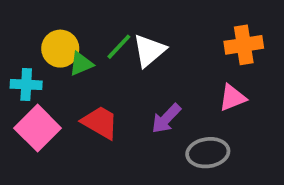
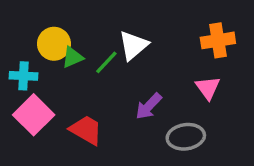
green line: (119, 47) -> (106, 62), moved
pink triangle: (232, 98) -> (208, 88), turned -44
red trapezoid: (100, 122) -> (86, 130), moved

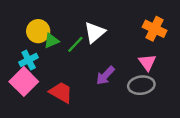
orange cross: (218, 40) -> (155, 29), turned 35
cyan cross: (24, 76) -> (29, 60), moved, turned -30
gray ellipse: (186, 137) -> (141, 85), moved

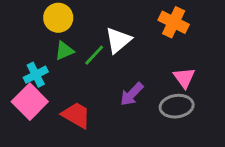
orange cross: (155, 29) -> (174, 22), moved
yellow circle: (38, 31) -> (58, 18), moved

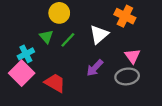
yellow circle: (58, 18) -> (59, 13), moved
white triangle: (118, 40) -> (99, 34), moved
green triangle: (64, 51) -> (46, 37), turned -48

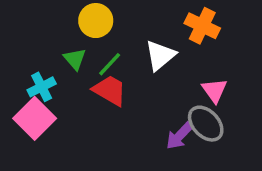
purple arrow: (95, 68) -> (180, 136), moved
gray ellipse: (127, 76) -> (206, 124), turned 55
red trapezoid: (55, 83) -> (110, 90), moved

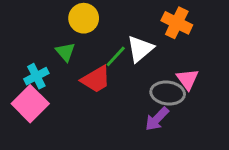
green line: (110, 64) -> (116, 56), moved
red trapezoid: (110, 90) -> (96, 79), turned 120
gray ellipse: (206, 124) -> (168, 93), moved, turned -40

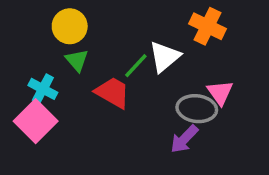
yellow circle: (84, 18) -> (70, 26), moved
cyan cross: (36, 76) -> (43, 89), turned -35
red trapezoid: (96, 79) -> (113, 92), turned -120

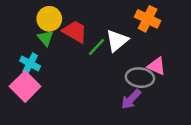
green triangle: (77, 60) -> (45, 38), moved
red trapezoid: (113, 92) -> (75, 32), moved
pink triangle: (220, 92) -> (157, 66), turned -30

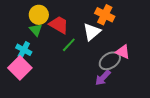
orange cross: (148, 19) -> (105, 15), moved
green line: (97, 47) -> (69, 45), moved
gray ellipse: (140, 78) -> (110, 61), turned -40

